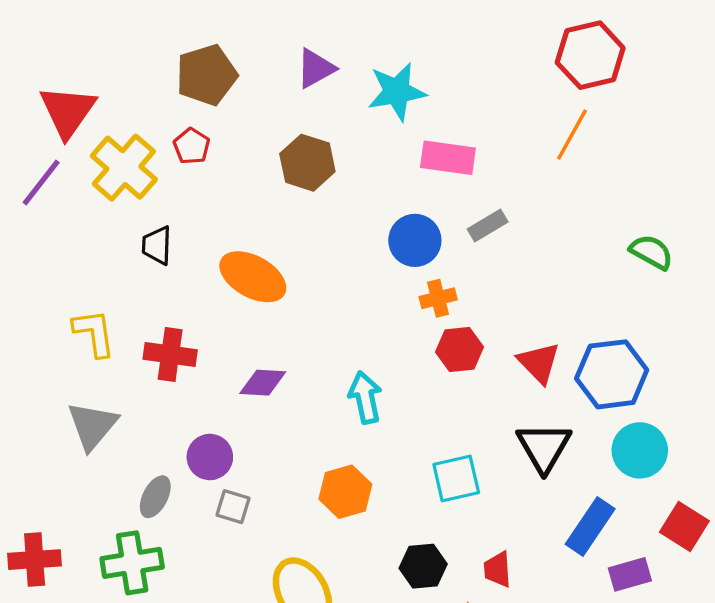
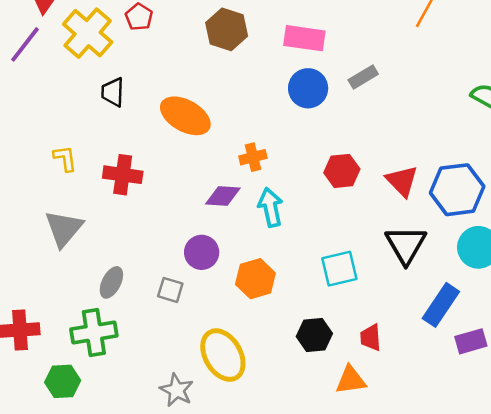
pink rectangle: (448, 158) -> (304, 38), moved
orange cross: (438, 298) -> (253, 157), moved
yellow L-shape: (94, 333) -> (65, 158), size x0.7
purple diamond: (263, 383) -> (223, 196), moved
purple circle: (210, 457) -> (202, 252), moved

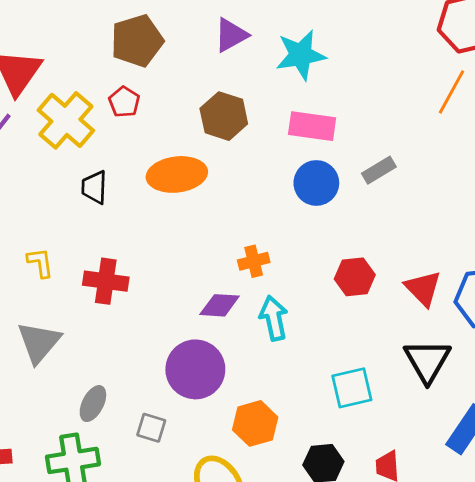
orange ellipse: (185, 116) -> (177, 174), moved, turned -36
purple circle: (202, 252) -> (195, 369), size x1.5
orange hexagon: (255, 279) -> (255, 423), moved
gray square: (170, 290) -> (151, 428), moved

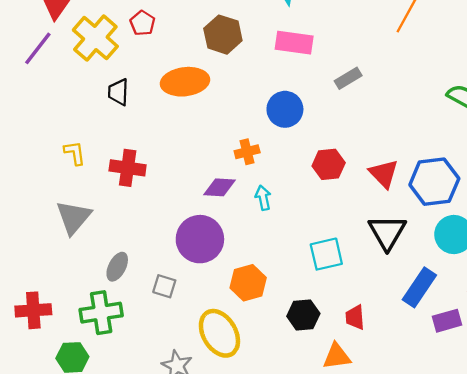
blue circle: (316, 183) -> (285, 109), moved
cyan arrow: (274, 318) -> (263, 198), size x0.7

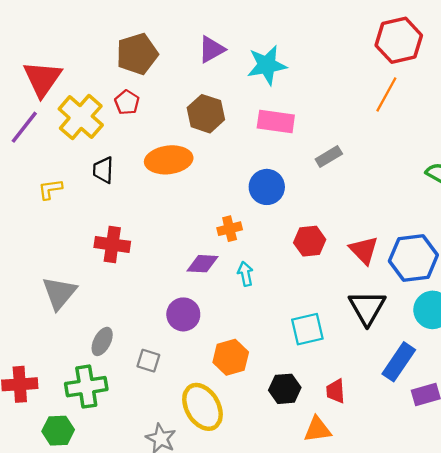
yellow L-shape: (75, 153) -> (50, 189), moved, turned -90
purple circle: (200, 239) -> (183, 314), size x0.7

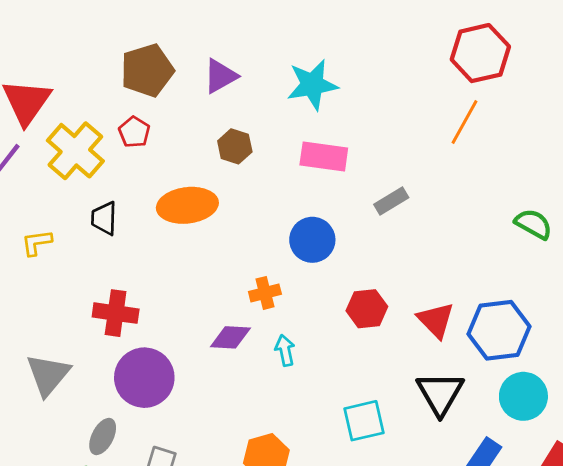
purple triangle: (212, 49) -> (220, 76), moved
brown hexagon: (206, 114) -> (235, 146), size x0.7
purple circle: (183, 314) -> (144, 378), moved, size x1.4

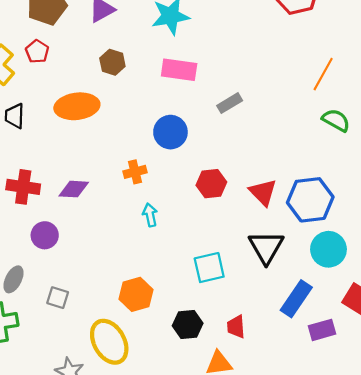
orange line: (465, 122) -> (323, 74), moved
purple diamond: (230, 337) -> (74, 189), moved
purple circle: (144, 378) -> (45, 235), size x0.6

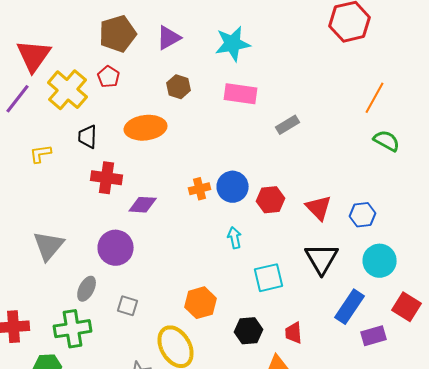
blue circle: (170, 132) -> (233, 187), moved
red cross: (23, 187) -> (107, 178), moved
blue hexagon: (310, 200) -> (363, 215), size x0.6
cyan arrow: (150, 215) -> (235, 238), moved
purple circle: (45, 235) -> (116, 248), size x1.4

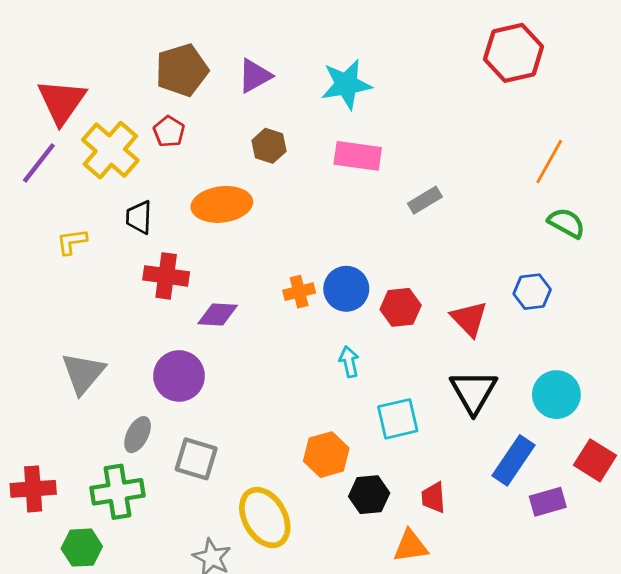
blue hexagon: (363, 215) -> (532, 292), moved
orange hexagon: (201, 303) -> (326, 455), moved
gray square: (128, 306) -> (196, 459), size x1.4

